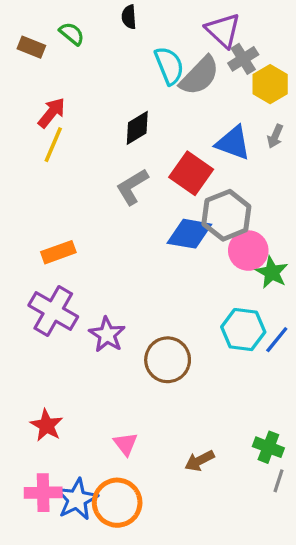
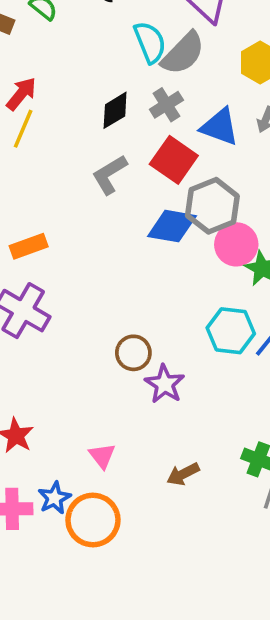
gray cross: (243, 59) -> (166, 105), moved
purple star: (107, 335) -> (165, 384), moved
brown circle: (168, 360) -> (133, 353), moved, size x0.7
blue star: (77, 499) -> (54, 498), moved, size x0.7

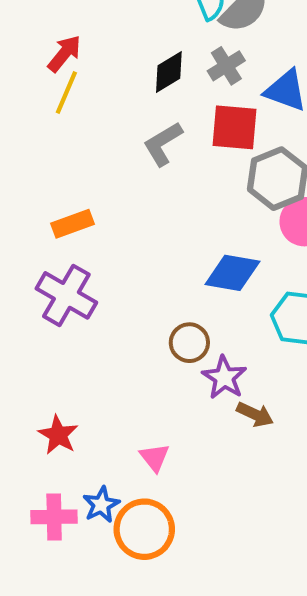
red square: (174, 160) -> (234, 127), turned -30
blue diamond: (172, 226) -> (232, 273), moved
brown arrow: (183, 474) -> (255, 414), moved, turned -128

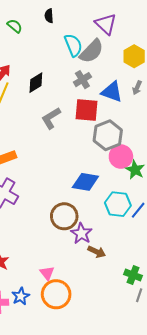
black diamond: (169, 72) -> (36, 83), moved
brown circle: (189, 343) -> (64, 216), size x1.4
orange circle: (144, 529) -> (56, 294), moved

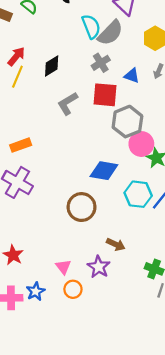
blue triangle: (112, 92) -> (132, 76), size x0.7
purple star: (81, 233) -> (99, 267), moved
orange circle: (56, 294) -> (73, 289), size x0.6

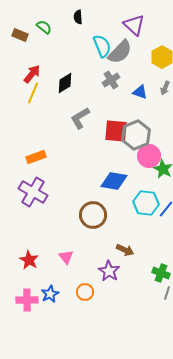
red square: (105, 95) -> (116, 131), moved
pink triangle: (63, 267) -> (66, 257), moved

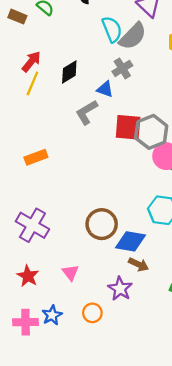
blue triangle: (140, 92) -> (105, 89), moved
blue diamond: (114, 181) -> (130, 241), moved
purple cross: (33, 192) -> (32, 225), moved

